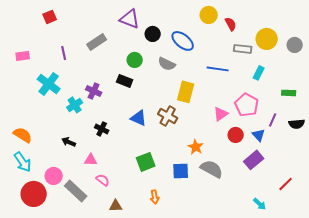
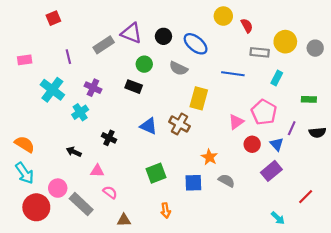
purple triangle: (130, 19) -> (131, 33), moved
purple cross: (94, 91) -> (93, 88), moved
gray semicircle: (212, 169) -> (227, 181), size x0.7

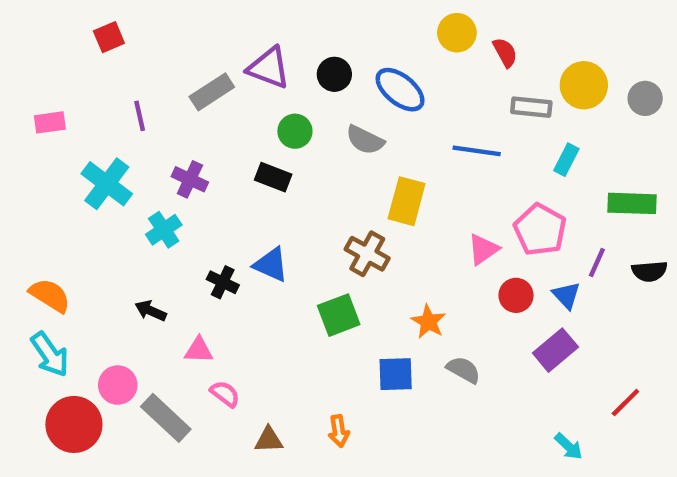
green rectangle: (309, 99) -> (632, 203), size x1.5
blue triangle: (149, 126) -> (271, 265), moved
green square: (156, 173) -> (339, 315), moved
brown triangle: (124, 220) -> (269, 440), moved

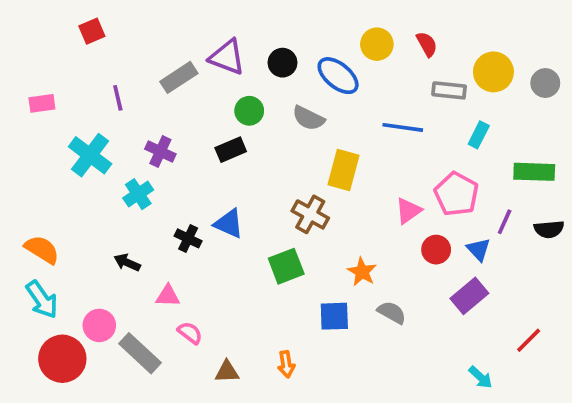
yellow circle: (457, 33) -> (377, 44), moved
black rectangle: (273, 177) -> (231, 150), turned -44

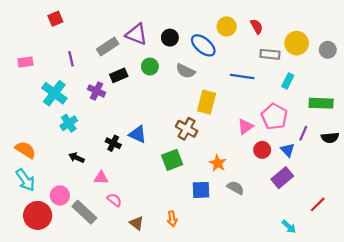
black rectangle: (231, 150) -> (119, 75), moved
cyan cross: (138, 194) -> (69, 123), moved
brown triangle: (227, 372) -> (137, 223), turned 40

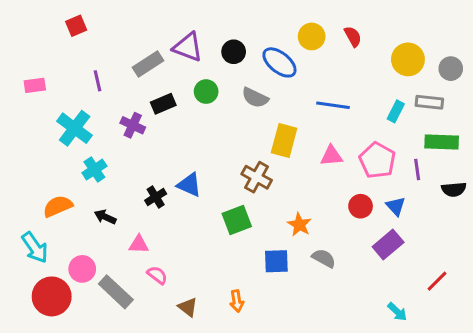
gray rectangle: (270, 54) -> (429, 102), moved
pink triangle: (245, 127) -> (331, 156), moved, turned 30
purple line: (303, 133) -> (417, 170), moved, turned -32
black cross: (113, 143) -> (156, 197), turned 32
orange semicircle: (25, 150) -> (58, 206), moved, turned -55

